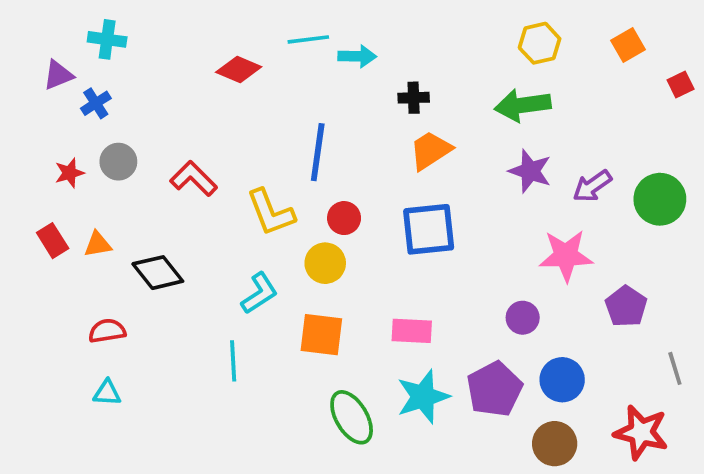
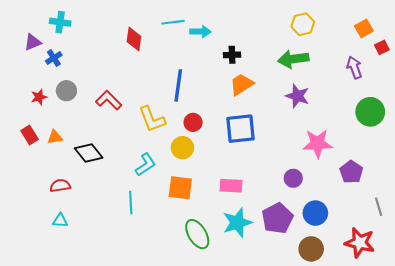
orange square: (628, 45) -> (364, 28), moved
red diamond: (239, 69) -> (134, 39), turned 75
purple arrow: (592, 186) -> (354, 68), moved, turned 105

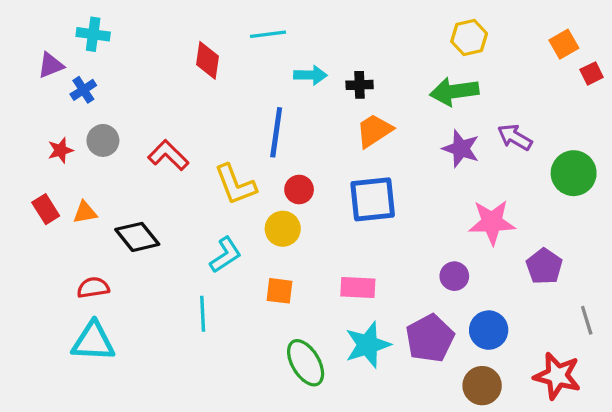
cyan arrow: (200, 32) -> (310, 75), moved
purple arrow: (354, 68) -> (515, 137), moved, turned -40
orange square: (180, 188) -> (279, 291), size x0.7
cyan triangle: (60, 220) -> (93, 341), size x1.8

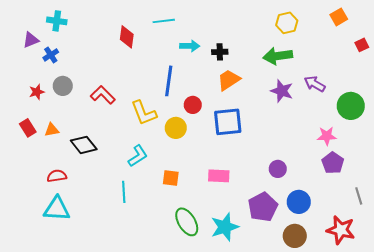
orange square: (564, 44) -> (339, 17), moved
red circle: (299, 190) -> (193, 105), moved
pink star: (492, 222) -> (327, 136), moved, size x0.7
yellow circle: (283, 229) -> (176, 128), moved
cyan star: (368, 345) -> (225, 227), moved

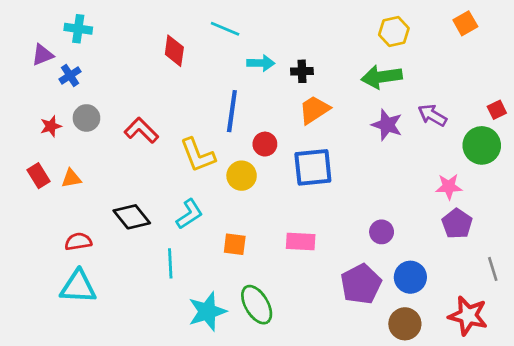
cyan line: (164, 21) -> (225, 29), turned 30
red square: (362, 45) -> (497, 110), moved
black diamond: (84, 145) -> (132, 217), moved
cyan star: (225, 227) -> (207, 311), moved

